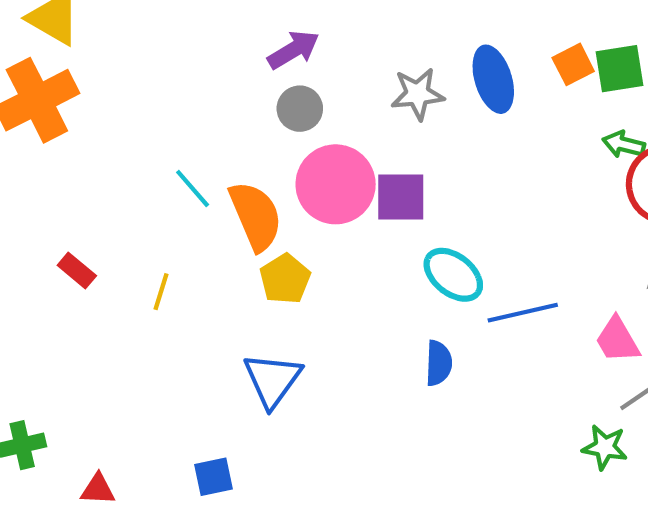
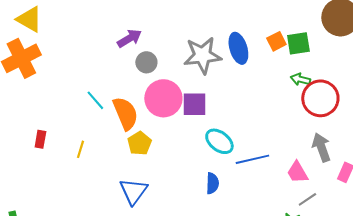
purple arrow: (293, 50) -> (129, 38), moved
gray star: (418, 94) -> (202, 55), size x1.5
red rectangle: (77, 271) -> (40, 139), turned 60

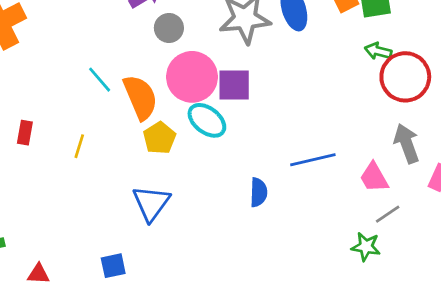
cyan ellipse: (219, 141) -> (207, 120), moved

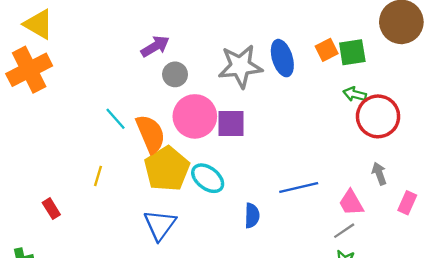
cyan ellipse: (207, 120) -> (208, 178), moved
red rectangle: (25, 133) -> (51, 209), moved, turned -42
yellow pentagon: (159, 138) -> (167, 169), size x1.6
gray arrow: (407, 143) -> (379, 174), size x0.7
gray line: (388, 214) -> (344, 231), moved

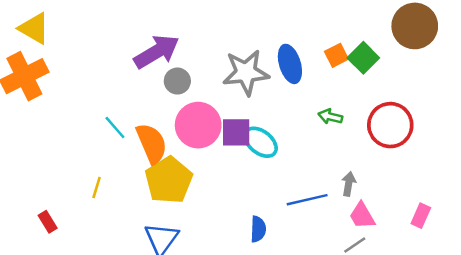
purple arrow: (155, 46) -> (157, 52), size x1.5
green square: (352, 52) -> (363, 58), turned -36
green arrow: (355, 94) -> (330, 117), moved
gray arrow: (379, 174) -> (349, 184), moved, turned 30
cyan ellipse: (208, 178) -> (261, 142), moved

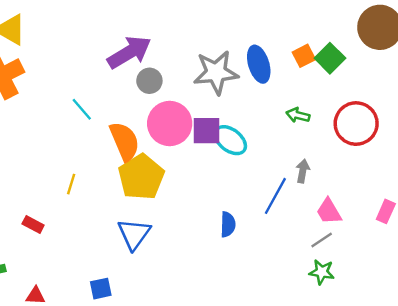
cyan line: (115, 128) -> (82, 109), moved
gray arrow: (349, 184) -> (303, 171), moved
blue line: (307, 200) -> (275, 196), turned -48
red rectangle: (48, 222) -> (33, 224), moved, turned -30

